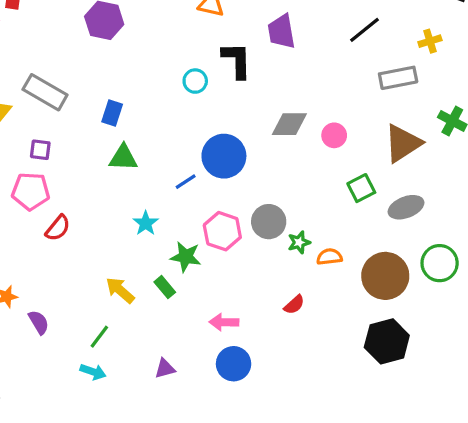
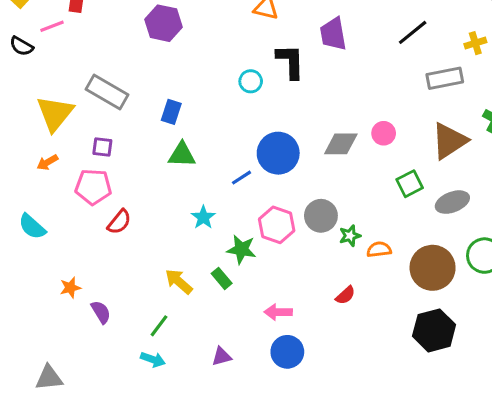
gray diamond: (289, 124) -> (341, 144), moved

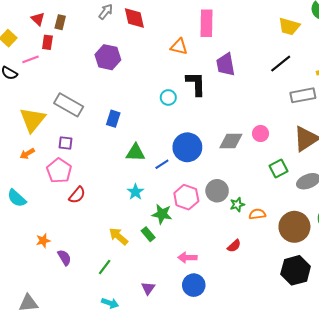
green triangle: (182, 155) -> (135, 153), moved
pink pentagon: (93, 187) -> (59, 171), turned 30
purple triangle: (222, 356) -> (148, 288), turned -40
cyan arrow: (153, 359) -> (110, 303), moved

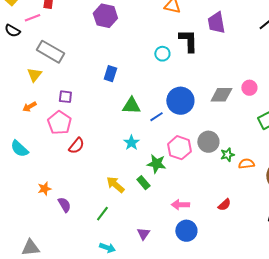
gray rectangle: (69, 105) -> (50, 52), moved
yellow triangle: (33, 120) -> (34, 75), size x0.6
red semicircle: (234, 246) -> (224, 205), moved

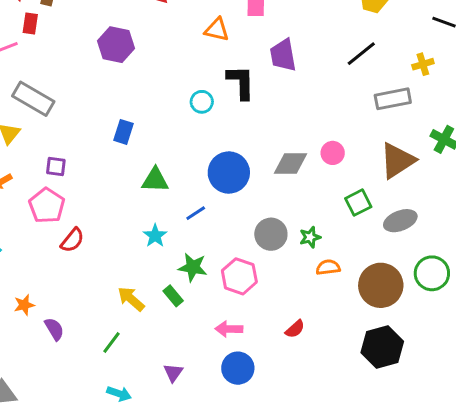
blue line: (156, 117) -> (196, 213), moved
pink hexagon: (179, 148) -> (239, 276), moved
green star: (227, 155) -> (310, 237), moved

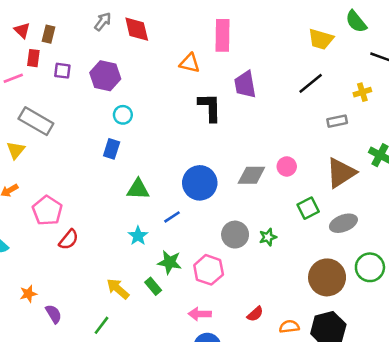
gray rectangle: (393, 99) -> (337, 121), size x0.7
cyan circle: (202, 102) -> (123, 115), moved
purple square: (56, 166) -> (62, 71), moved
orange semicircle: (328, 267) -> (289, 327), moved

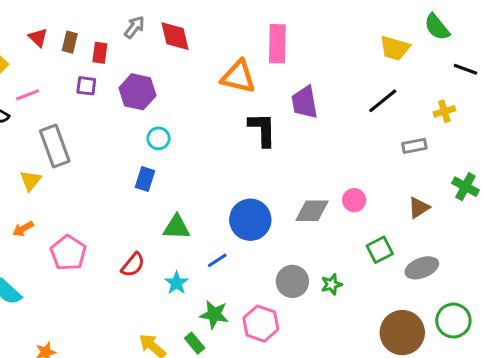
red rectangle: (33, 58) -> (100, 53), moved
orange triangle: (190, 63) -> (238, 77), size x1.4
gray rectangle: (36, 121) -> (55, 146), turned 40
brown triangle: (341, 173) -> (419, 208), size x0.6
red semicircle: (69, 240) -> (133, 265), moved

